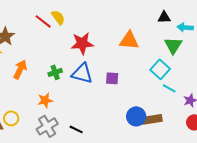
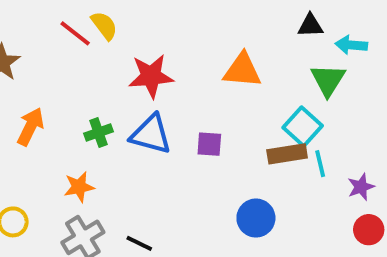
cyan line: (169, 88) -> (320, 164), turned 48
brown rectangle: (152, 119) -> (287, 154), moved

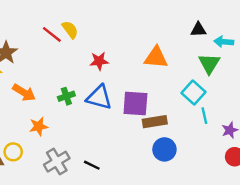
red star: (151, 76) -> (99, 61), size x0.7
orange arrow: (30, 127) -> (24, 93), turned 95
purple square: (209, 144) -> (135, 103), size x1.6
brown rectangle: (287, 154) -> (155, 122), moved
orange star: (79, 187) -> (39, 126), moved

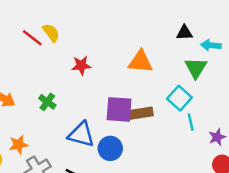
green cross: (66, 96) -> (47, 102), turned -35
blue triangle: (99, 97) -> (81, 135), moved
brown rectangle: (155, 122) -> (140, 113), moved
orange star: (39, 126) -> (18, 145), moved
blue circle: (164, 149) -> (110, 148), moved

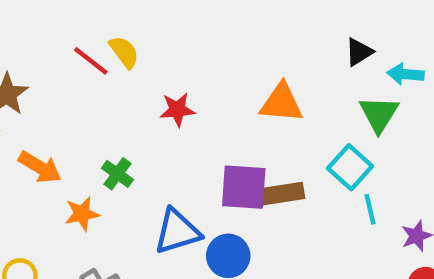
black triangle: (184, 33) -> (359, 52), turned -30
blue triangle: (81, 135) -> (177, 231), turned -32
orange star: (18, 145) -> (82, 214), moved

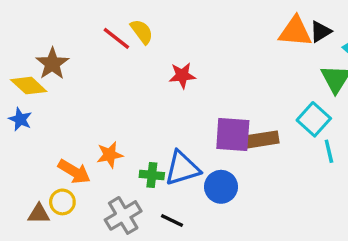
orange triangle: (281, 103) -> (295, 32), moved
orange arrow: (40, 167) -> (74, 172), moved
green cross: (117, 174) -> (152, 175), moved, turned -30

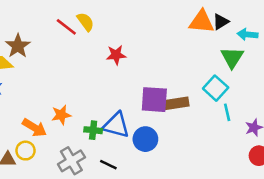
blue triangle: (182, 168) -> (116, 125), turned 32

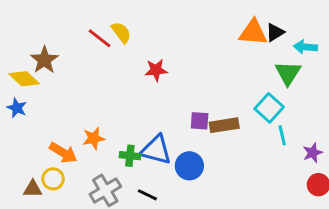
purple square: (154, 100) -> (200, 121), size x0.6

